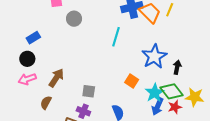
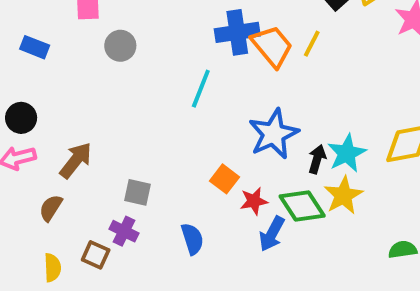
blue rectangle: (33, 38) -> (35, 47), moved, turned 48
cyan star: (155, 93) -> (347, 153), moved
yellow star: (195, 97) -> (343, 195), moved, turned 30
red star: (175, 107) -> (254, 201), moved

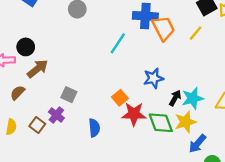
yellow line: (312, 44) -> (196, 33), moved
black circle: (21, 118) -> (26, 47), moved
blue star: (274, 134) -> (153, 78), size x0.7
red star: (254, 201) -> (134, 114), size x1.5
blue arrow: (272, 234) -> (197, 144), moved

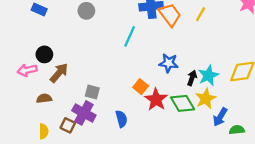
blue star: (153, 78) -> (169, 63), turned 30
brown semicircle: (18, 93) -> (44, 98), turned 48
red star: (134, 114) -> (156, 100), turned -30
purple cross: (56, 115) -> (84, 113), size x1.5

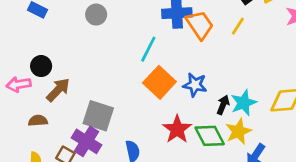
orange square: (141, 87) -> (159, 82), moved, size x1.6
gray square: (92, 92) -> (98, 116), size x1.6

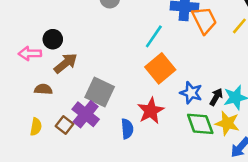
blue star: (195, 85) -> (191, 93), moved
red star: (177, 129) -> (151, 111), moved
yellow star: (239, 131) -> (227, 123), turned 30

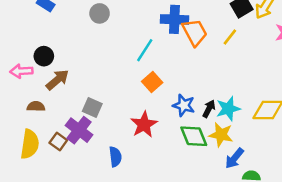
orange square: (160, 68) -> (152, 82), size x0.7
gray square: (100, 92) -> (92, 107), size x0.7
yellow semicircle: (36, 127) -> (30, 144), size x1.6
blue semicircle: (127, 129) -> (115, 157), moved

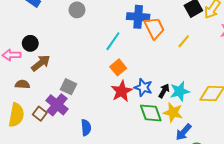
yellow line: (230, 37) -> (184, 41), moved
red star: (144, 125) -> (122, 91), moved

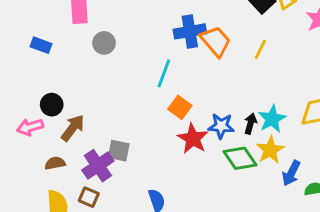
purple cross: (57, 105) -> (98, 166), moved, turned 30
yellow star: (173, 112) -> (270, 150), turned -30

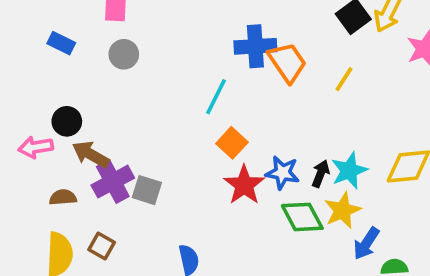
gray circle: (104, 43) -> (124, 54), moved
brown arrow: (73, 128) -> (91, 154), turned -104
purple cross: (98, 166) -> (113, 182), moved

